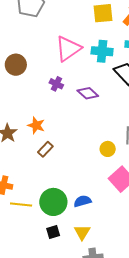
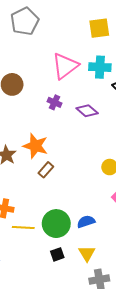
orange star: (36, 125) -> (35, 146), size x1.4

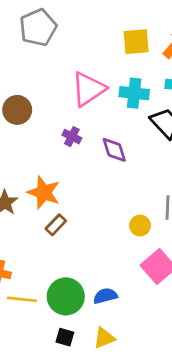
purple diamond: (87, 111) -> (114, 150), turned 30
yellow triangle: (87, 253) -> (104, 338), turned 36
black square: (57, 254) -> (65, 337), turned 32

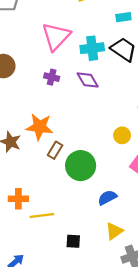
cyan cross: (134, 93) -> (92, 48), moved
green circle: (66, 296) -> (81, 166), moved
black square: (65, 337) -> (73, 241), moved

